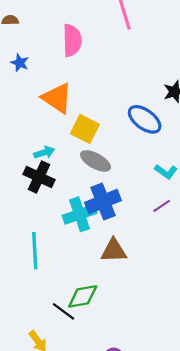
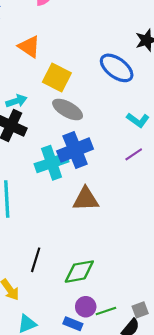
orange triangle: (57, 98) -> (29, 47), size x0.7
green diamond: (83, 296) -> (79, 272), moved
black line: (64, 311) -> (36, 260), turned 70

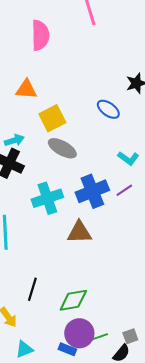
orange triangle: (29, 47) -> (26, 89), turned -30
blue ellipse: (117, 68) -> (108, 109), size x0.7
yellow square: (57, 78) -> (52, 118), turned 36
blue cross: (75, 150) -> (92, 191), moved
purple circle: (86, 307) -> (79, 333), size x1.5

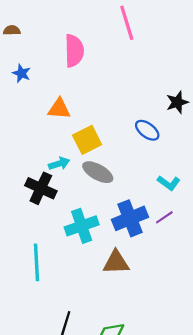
cyan arrow: (14, 140) -> (59, 164), moved

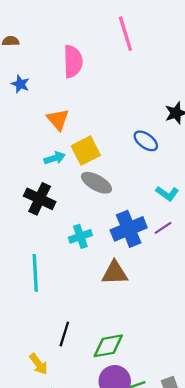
orange triangle: (59, 109) -> (58, 119), turned 45
cyan arrow: (59, 164) -> (55, 158), moved
cyan cross: (82, 226) -> (80, 236), size x0.7

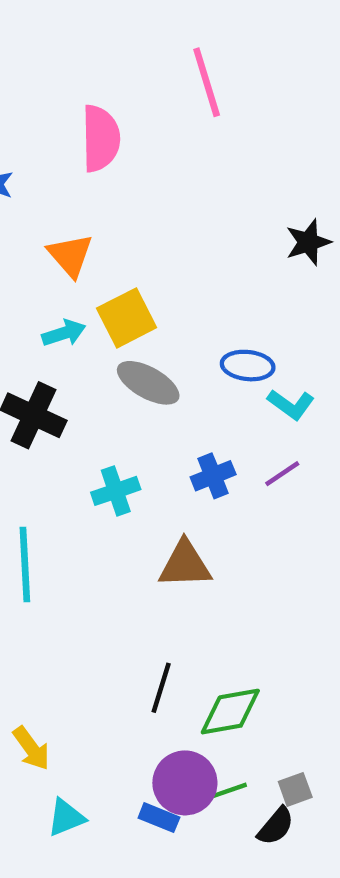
blue ellipse: (146, 141) -> (248, 366), moved, turned -30
blue cross: (129, 229) -> (213, 476), size x0.6
black line: (64, 334) -> (161, 688), moved
green diamond: (108, 346) -> (230, 712), moved

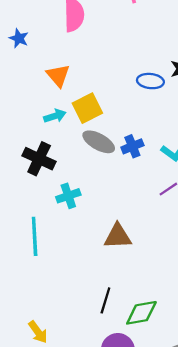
blue ellipse: (248, 366) -> (150, 81), moved
blue cross: (213, 476) -> (132, 146), moved
cyan cross: (116, 491) -> (68, 196), moved

